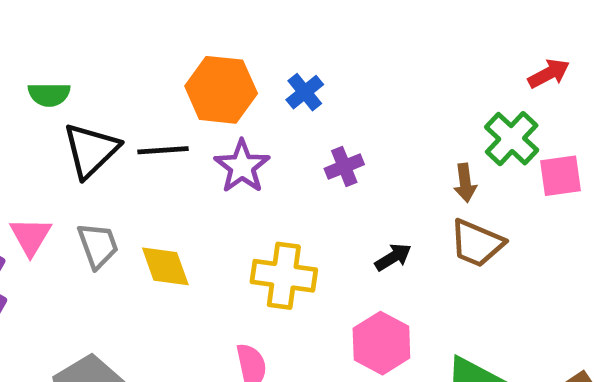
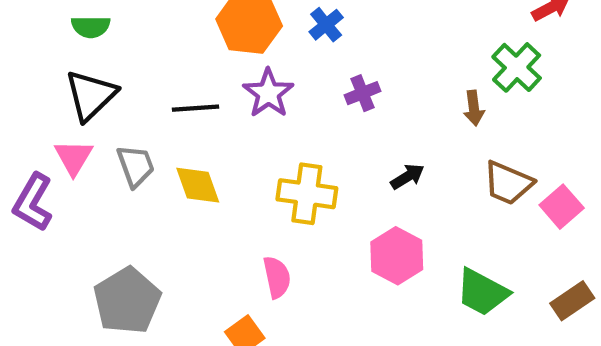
black triangle: (91, 150) -> (91, 95), moved
black line: (163, 150) -> (196, 108), moved
pink square: (560, 176) -> (562, 207), moved, turned -33
brown trapezoid: (477, 243) -> (508, 183), moved

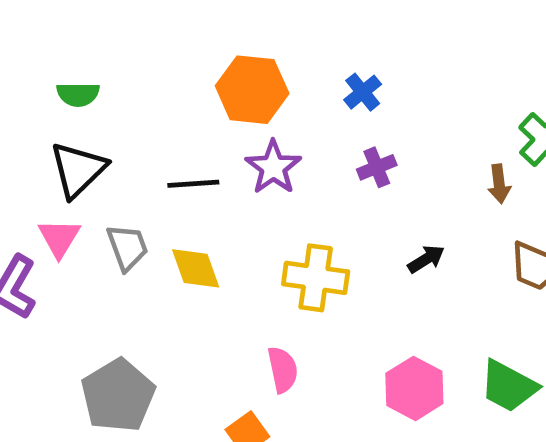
blue cross: (326, 25) -> (363, 92), moved
pink hexagon: (397, 256) -> (414, 388), moved

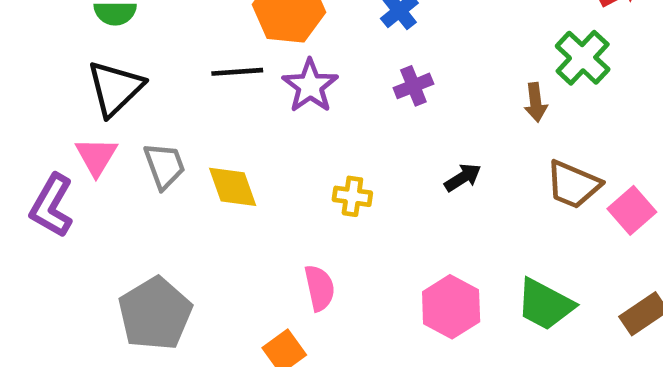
black line: (193, 184) -> (237, 72), moved
yellow cross: (316, 278) -> (352, 196), size x0.6

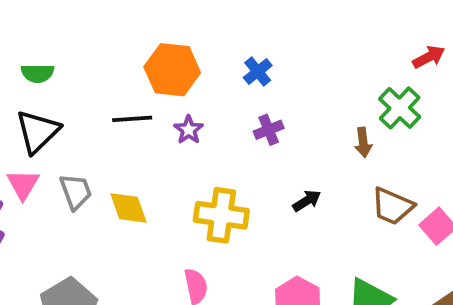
purple star: (310, 86) -> (189, 130), size x0.7
yellow cross: (352, 196) -> (221, 215), size x1.8

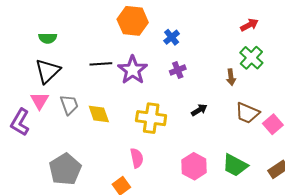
red arrow: (429, 57) -> (249, 25), moved
orange hexagon: (172, 70) -> (133, 21), moved
purple star: (189, 130) -> (133, 70), size x1.8

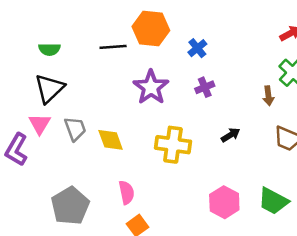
black line: (101, 64) -> (113, 47), moved
pink semicircle: (137, 158) -> (126, 192), moved

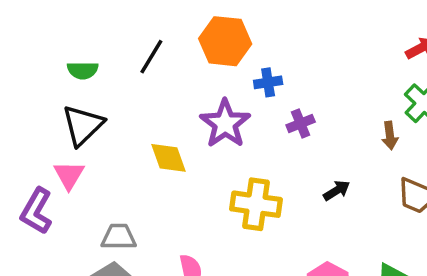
black line: (113, 47) -> (151, 57), moved, turned -55
blue cross: (197, 48) -> (268, 82), moved, turned 30
gray trapezoid: (75, 129) -> (119, 237), moved, turned -70
yellow diamond: (111, 140) -> (168, 158), moved

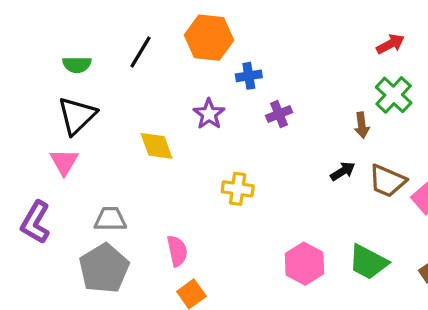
purple star: (225, 124) -> (209, 114), size x0.7
black arrow: (337, 190) -> (343, 171), moved
yellow cross: (256, 204) -> (238, 189), size x0.7
purple L-shape: (36, 211) -> (36, 222), moved

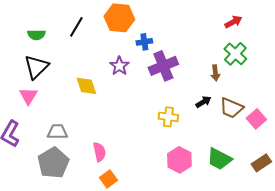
purple cross: (279, 114) -> (163, 66), size x1.8
yellow cross: (238, 189) -> (168, 117), moved

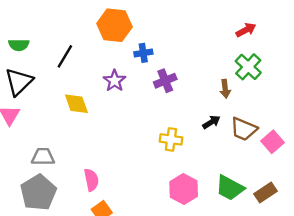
black line: (76, 27) -> (65, 56), moved
purple cross: (163, 66) -> (165, 81), size x0.7
brown rectangle: (261, 163) -> (266, 193), moved

